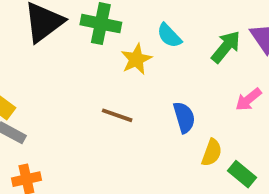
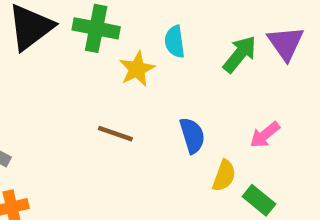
cyan semicircle: (169, 36) -> (175, 42), turned 36
pink arrow: (248, 99) -> (265, 135), moved

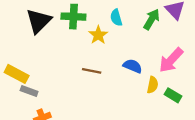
blue semicircle: (192, 135) -> (133, 66), turned -42
pink arrow: (265, 135) -> (171, 60), size x1.6

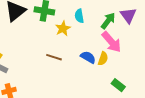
pink arrow: (171, 60) -> (111, 42), moved, turned -90
yellow semicircle: (153, 85) -> (103, 59), moved

